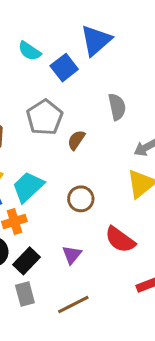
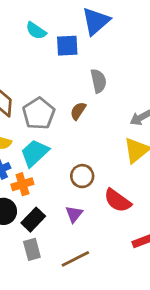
blue square: (64, 68) -> (67, 46), turned 35
gray semicircle: (117, 107) -> (98, 81), moved
gray pentagon: (45, 117) -> (39, 114), moved
brown circle: (81, 199) -> (82, 176), moved

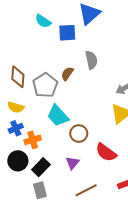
brown semicircle: (78, 111) -> (67, 74), moved
cyan trapezoid: (35, 153) -> (58, 116), moved, turned -90
brown line: (75, 259) -> (86, 190), moved

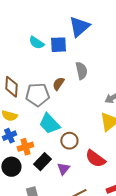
cyan semicircle: (43, 21) -> (36, 43), moved
gray pentagon: (45, 85) -> (37, 95), turned 30
black rectangle: (41, 167) -> (42, 162), moved

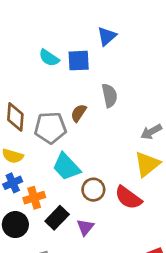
blue triangle: (79, 27) -> (107, 36), size x0.7
red semicircle: (95, 159) -> (128, 198), moved

